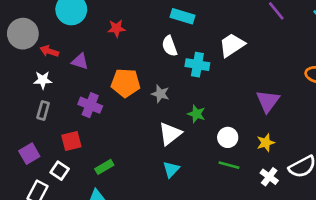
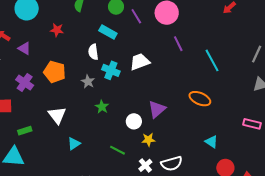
gray star: (160, 94) -> (88, 82), moved
white triangle: (170, 134) -> (57, 115), moved, turned -42
white circle: (228, 137) -> (134, 121), moved

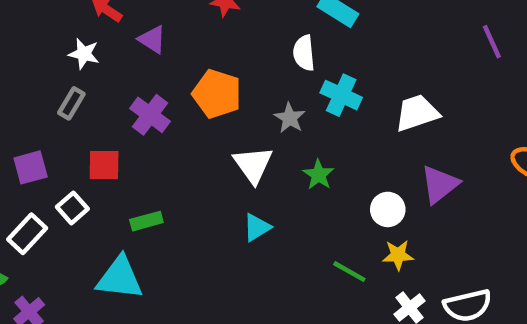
white trapezoid: (140, 62) -> (417, 113), moved
white triangle: (57, 115) -> (253, 165), moved
yellow star: (148, 140) -> (398, 255), moved
cyan triangle: (74, 144) -> (257, 227), moved

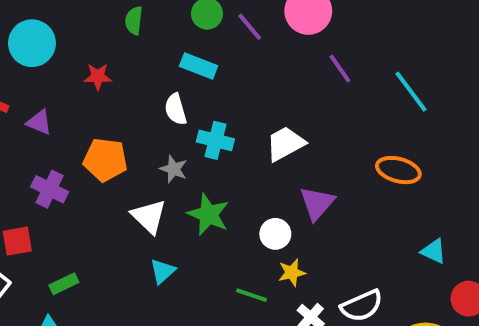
green star: (319, 175) -> (208, 214), size x1.5

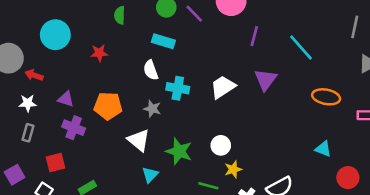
purple line: (340, 68) -> (254, 36), turned 54
purple triangle: (39, 122) -> (66, 99), moved
orange ellipse: (398, 170) -> (326, 97), moved
purple triangle: (317, 203) -> (266, 80), moved
green star: (208, 214) -> (179, 151), moved

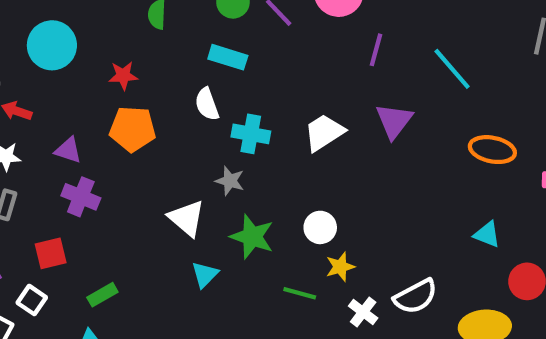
orange pentagon: (108, 106) -> (133, 129), moved
gray star: (152, 109) -> (230, 181), moved

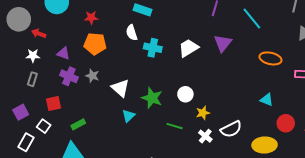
gray star: (230, 181) -> (92, 76), moved
yellow star: (340, 267) -> (203, 113), moved

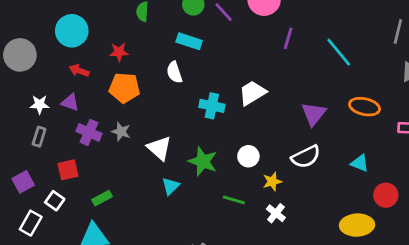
red arrow: (39, 34) -> (79, 71), moved
purple triangle: (223, 43) -> (314, 114), moved
cyan cross: (153, 48) -> (212, 106), moved
purple triangle: (63, 53) -> (70, 102), moved
white semicircle: (231, 129) -> (306, 157), moved

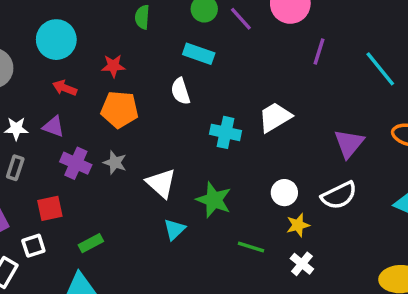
white circle: (248, 156) -> (284, 193), moved
white square: (55, 201) -> (33, 246), turned 36

